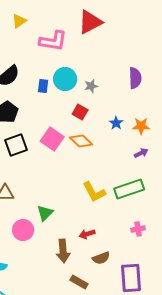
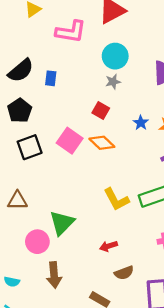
cyan circle: (65, 79) -> (115, 56), moved
blue rectangle: (43, 86) -> (51, 78), moved
green triangle: (45, 213) -> (62, 223), size x1.4
brown arrow: (63, 251) -> (54, 275), moved

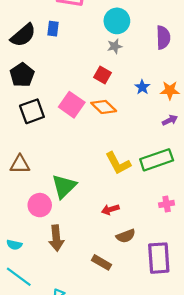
blue rectangle: (51, 78) -> (53, 29), moved

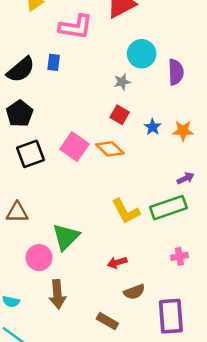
cyan circle: (117, 21) -> (142, 54), moved
red square: (103, 75) -> (120, 115), moved
purple arrow: (170, 120) -> (186, 178), moved

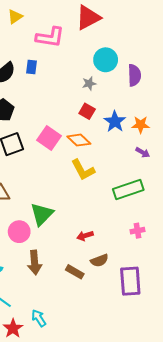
blue star: (153, 127) -> (115, 122), size x1.5
purple arrow: (186, 178) -> (143, 152), moved, turned 56
yellow L-shape: (126, 211) -> (83, 170), moved
brown rectangle: (107, 321) -> (75, 272), moved

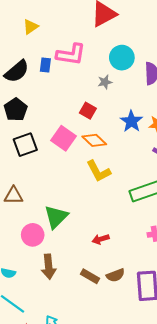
yellow triangle: (15, 17) -> (31, 27), moved
pink L-shape: (50, 37) -> (71, 54), moved
red square: (87, 111) -> (88, 111), moved
brown semicircle: (99, 260) -> (115, 275), moved

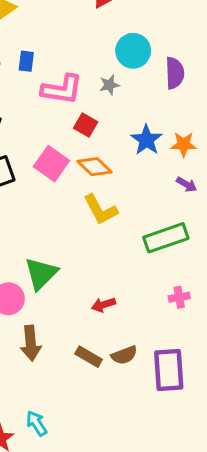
pink L-shape: (71, 54) -> (62, 89), moved

